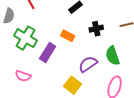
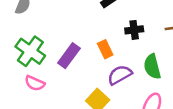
orange rectangle: (68, 36) -> (105, 49), moved, turned 32
green cross: (26, 38) -> (30, 51), moved

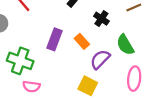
black cross: (134, 30) -> (101, 19), turned -32
purple rectangle: (69, 56) -> (55, 39), moved

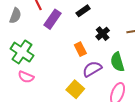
purple rectangle: (55, 39) -> (52, 19), moved

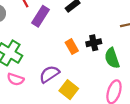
black cross: (103, 34) -> (94, 43), moved, turned 32
purple semicircle: (92, 69) -> (49, 74), moved

